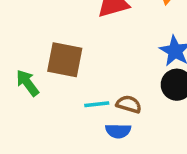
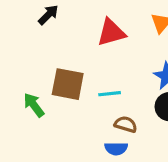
cyan line: (97, 104) -> (110, 94), moved

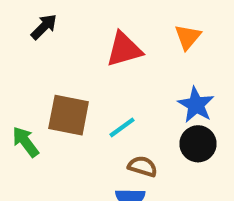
cyan line: (110, 94) -> (122, 127), turned -30

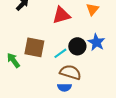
black circle: (198, 144) -> (77, 46), moved
brown semicircle: (143, 166) -> (70, 72), size x1.5

